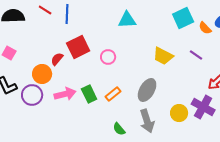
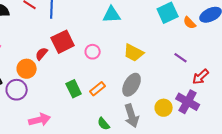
purple line: (196, 55) -> (181, 58), moved
yellow trapezoid: (163, 56) -> (134, 53), moved
pink arrow: (65, 94) -> (40, 120), moved

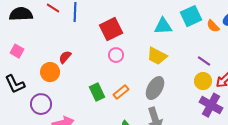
cyan triangle: (112, 15) -> (163, 26), moved
red square: (63, 42) -> (111, 29), moved
purple circle: (17, 90) -> (41, 104), moved
yellow circle: (164, 108) -> (203, 81), moved

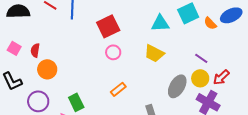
red semicircle: (65, 57) -> (35, 50), moved, turned -32
gray ellipse: (155, 88) -> (177, 86), moved
green rectangle: (97, 92) -> (76, 102), moved

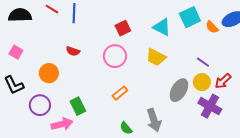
cyan triangle: (160, 23) -> (162, 27), turned 30
red square: (108, 26) -> (123, 28), moved, size x0.7
red semicircle: (35, 50) -> (73, 51), moved, turned -80
pink circle: (113, 52) -> (115, 56), size x1.5

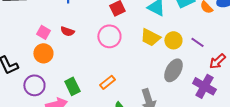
pink square: (16, 52) -> (43, 32), moved
yellow circle: (202, 82) -> (173, 40), moved
orange rectangle: (120, 93) -> (107, 82), moved

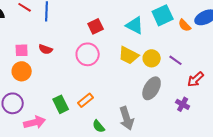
pink square: (43, 32) -> (22, 50), turned -32
green rectangle: (72, 86) -> (61, 104), moved
purple cross: (204, 86) -> (183, 104), size x0.6

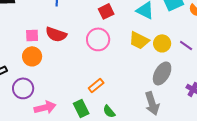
red semicircle: (46, 49) -> (56, 34), size x1.5
green rectangle: (61, 104) -> (81, 108), moved
gray arrow: (127, 118) -> (152, 103), moved

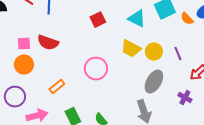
pink circle: (98, 39) -> (96, 69), moved
purple line: (186, 45) -> (178, 54), turned 32
orange rectangle: (96, 85) -> (57, 87), moved

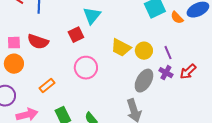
cyan triangle: (137, 19) -> (92, 16), moved, turned 42
red square: (98, 20) -> (76, 35), moved
purple cross: (185, 98) -> (166, 73), moved

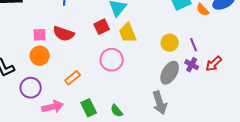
yellow trapezoid: (121, 48) -> (128, 33), moved, turned 40

